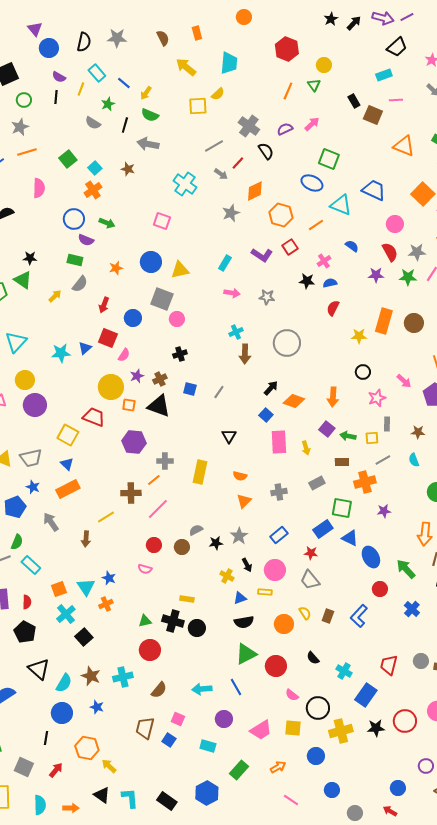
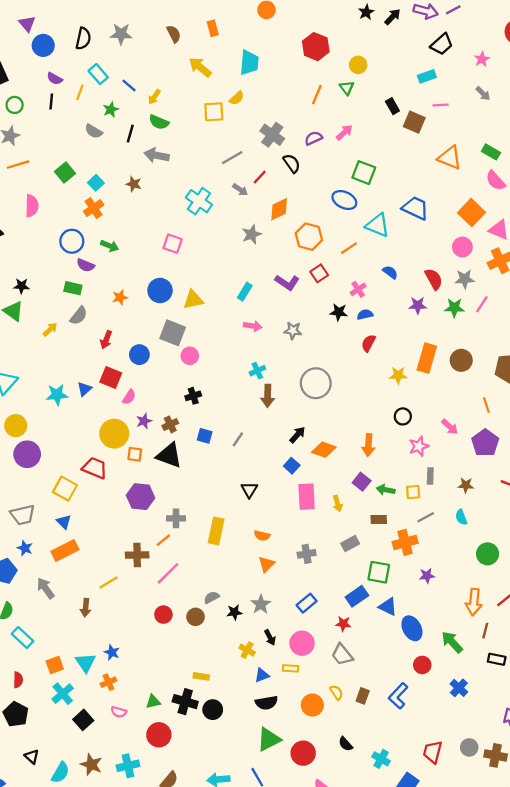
pink circle: (395, 224) -> (462, 247), moved
pink semicircle: (145, 569) -> (119, 712), moved
black triangle: (39, 669) -> (32, 757), size x0.6

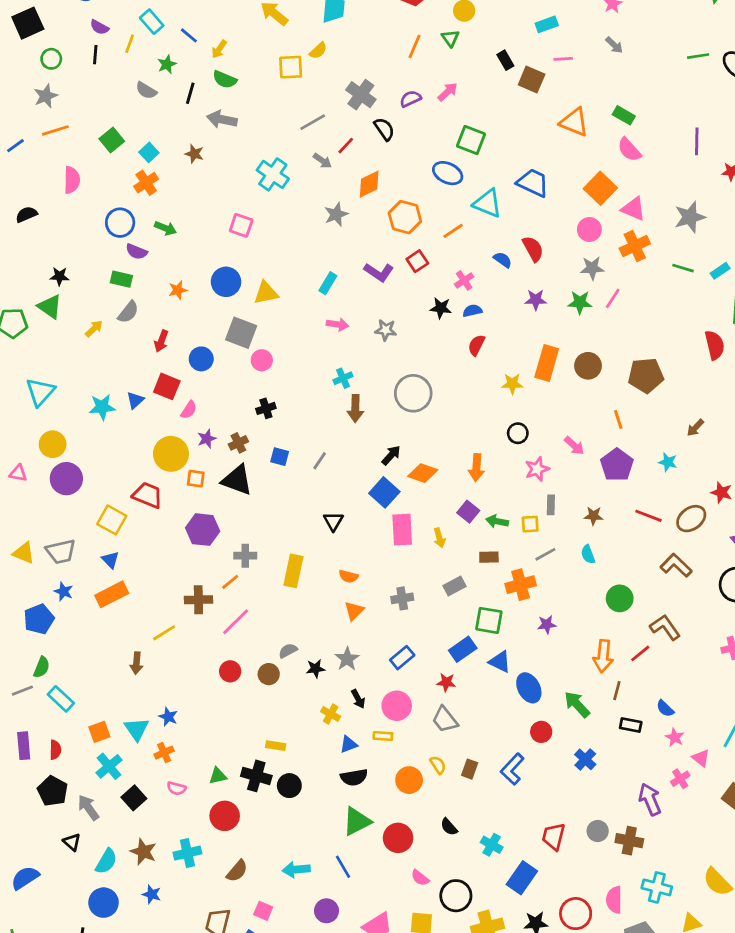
red semicircle: (434, 279) -> (533, 249), moved
blue square: (292, 466) -> (384, 492), size x1.5
gray arrow: (45, 588) -> (88, 808), moved

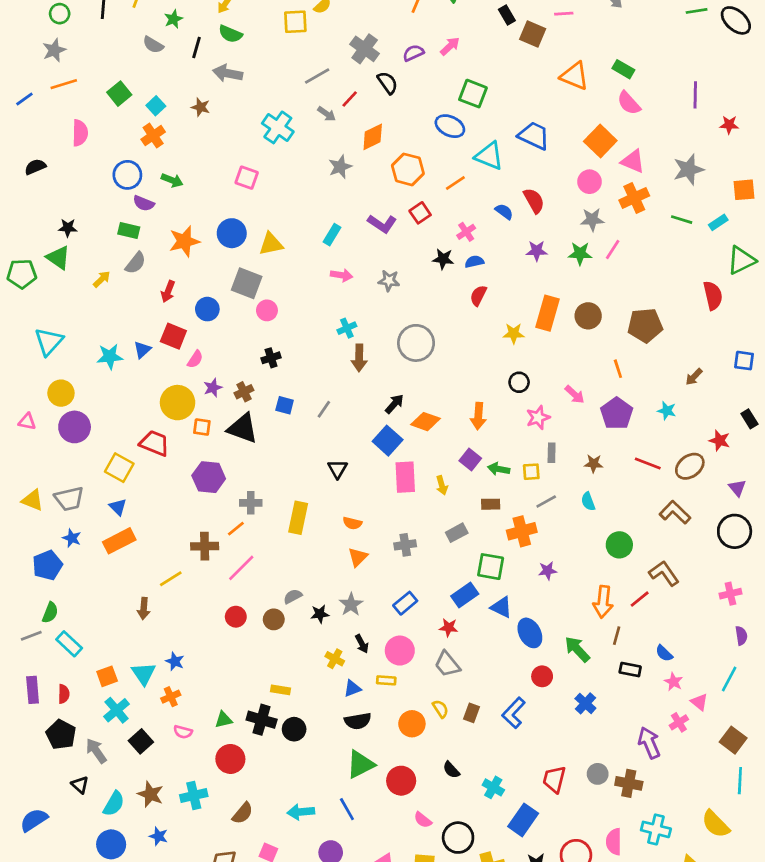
orange star: (178, 290) -> (184, 241), size x1.6

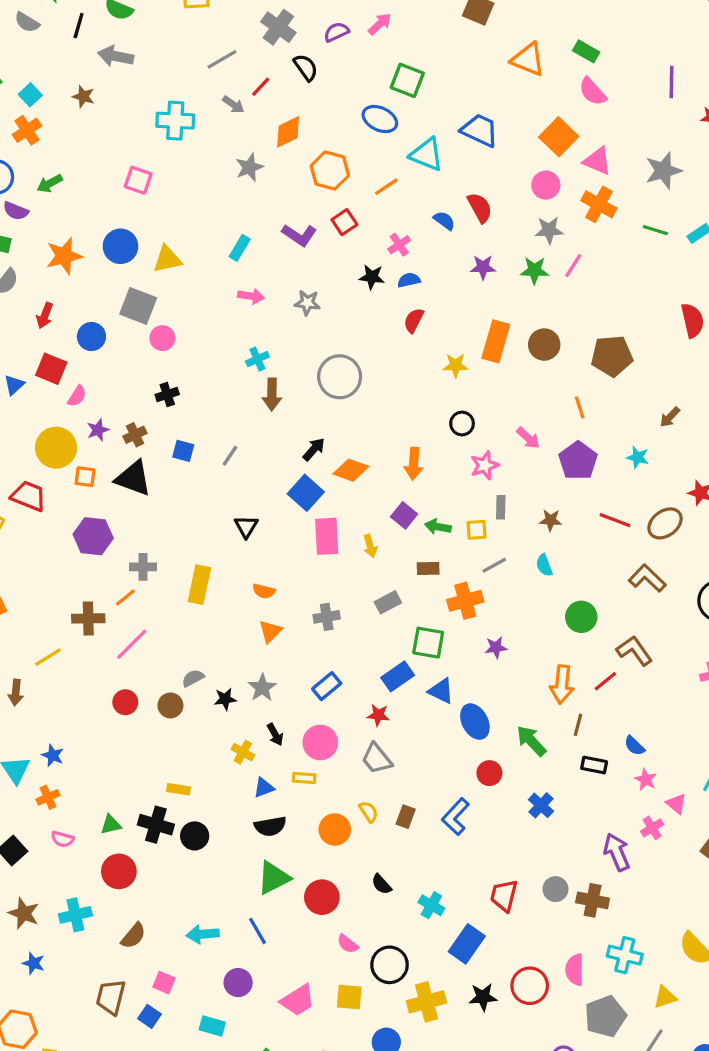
cyan cross: (278, 127) -> (175, 121), turned -32
green arrow: (172, 180) -> (50, 183), turned 130
orange cross: (634, 198) -> (599, 204), turned -36

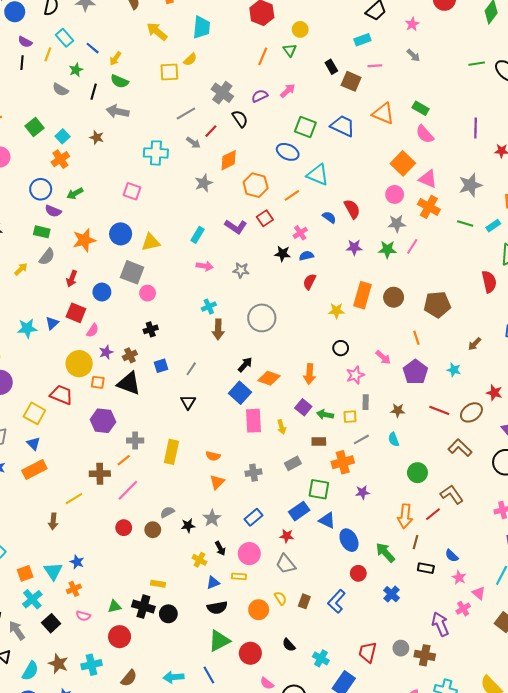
blue trapezoid: (480, 130) -> (343, 126), moved
blue square: (183, 451) -> (161, 366), turned -32
black triangle: (246, 527) -> (188, 402), moved

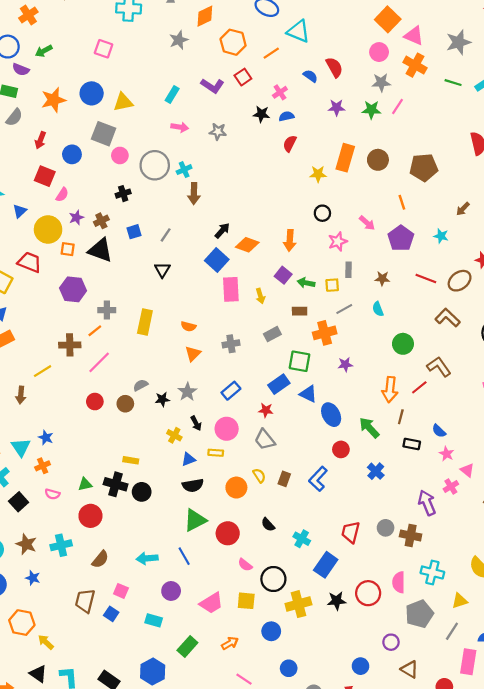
gray circle: (262, 318) -> (155, 165), moved
blue triangle: (52, 323) -> (20, 211), moved

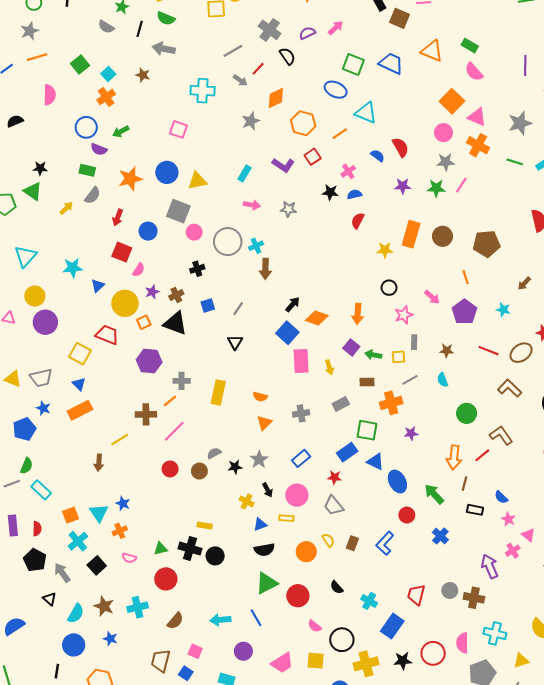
orange square: (68, 249) -> (144, 322), turned -32

